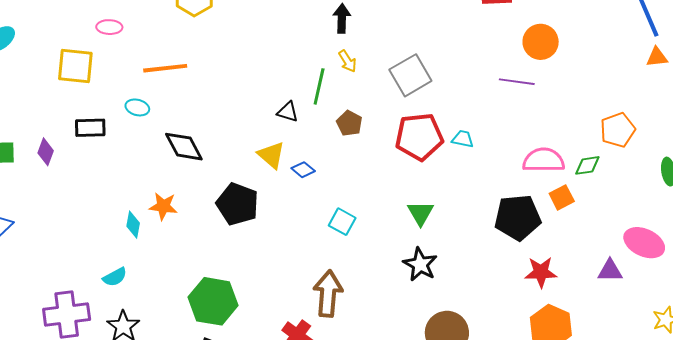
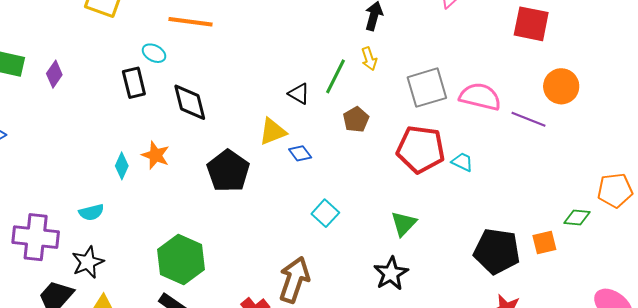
black rectangle: (90, 128) -> (134, 83), moved, turned 64
yellow triangle: (271, 155) -> (273, 132), turned 44
pink semicircle: (544, 160) -> (480, 97), moved

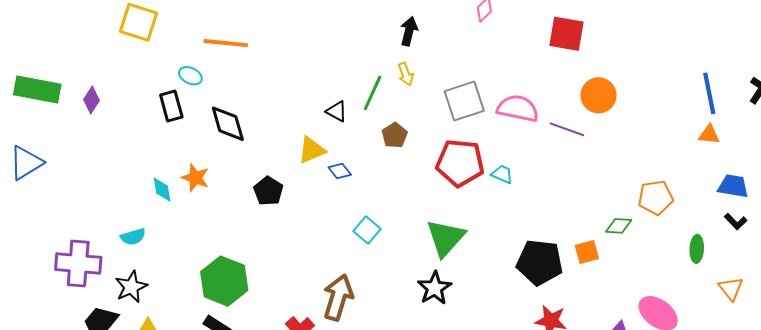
cyan diamond: (122, 166) -> (162, 189), turned -32
black pentagon: (228, 171) -> (268, 191), size x0.7
green triangle: (404, 224) -> (446, 238), size x1.5

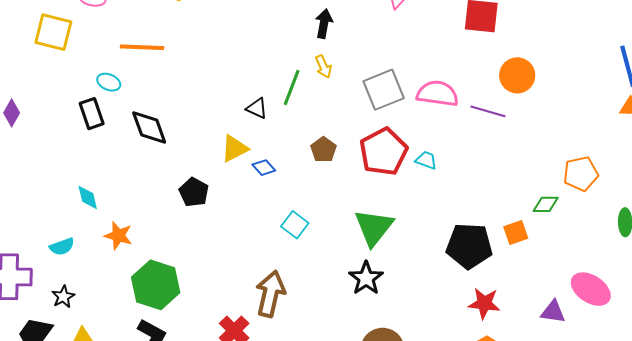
brown pentagon: (395, 135) -> (323, 150), moved
red pentagon: (460, 163) -> (383, 152), turned -30
orange star: (195, 178) -> (118, 236), moved
black star: (131, 287) -> (63, 297), size x0.7

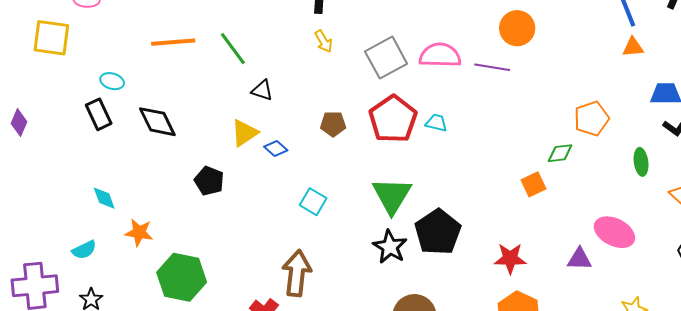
orange line: (142, 47) -> (173, 42), moved
green line: (292, 88) -> (233, 49), moved, turned -51
brown pentagon: (323, 150) -> (333, 124), turned -30
black pentagon: (469, 246) -> (438, 232), moved, turned -30

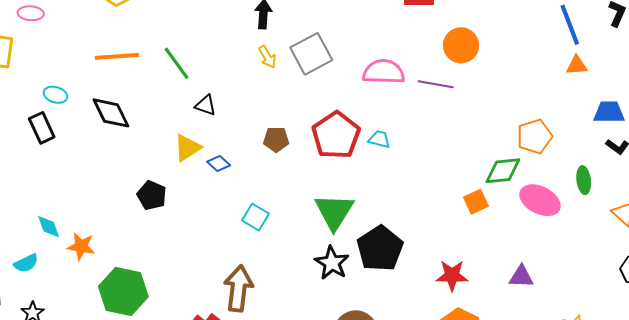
gray square: (386, 58) -> (311, 54), moved
black diamond: (157, 122) -> (111, 113), moved
green diamond: (560, 153) -> (503, 171), size x1.4
cyan diamond: (104, 198) -> (49, 227), moved
pink ellipse: (614, 232) -> (540, 200), moved

